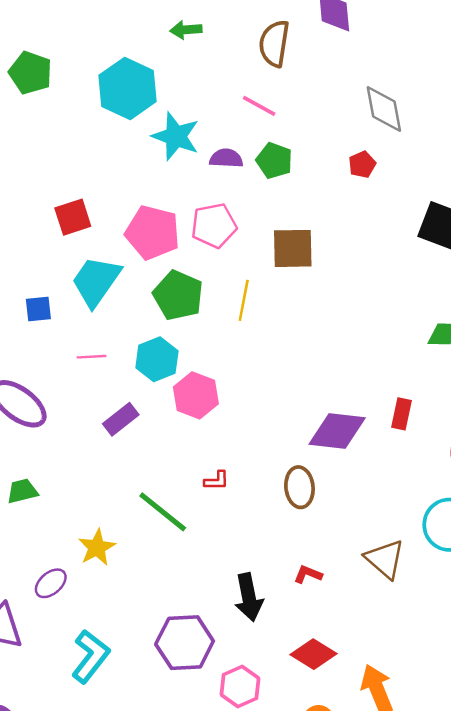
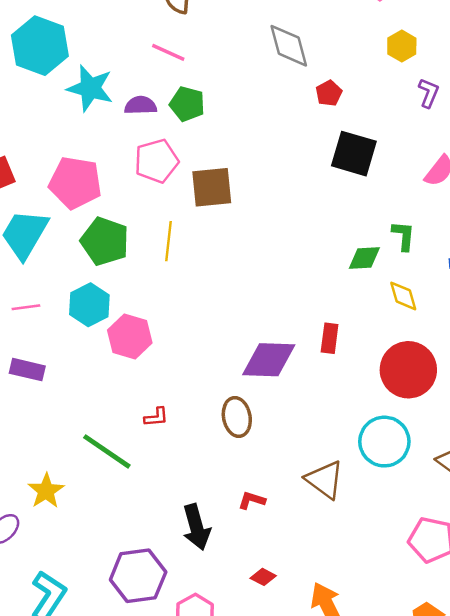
red pentagon: (362, 164) -> (329, 93), moved
pink pentagon: (214, 226) -> (156, 161), moved
purple rectangle: (121, 419) -> (27, 370), moved, turned 56
red diamond: (313, 654) -> (263, 577), size x0.6

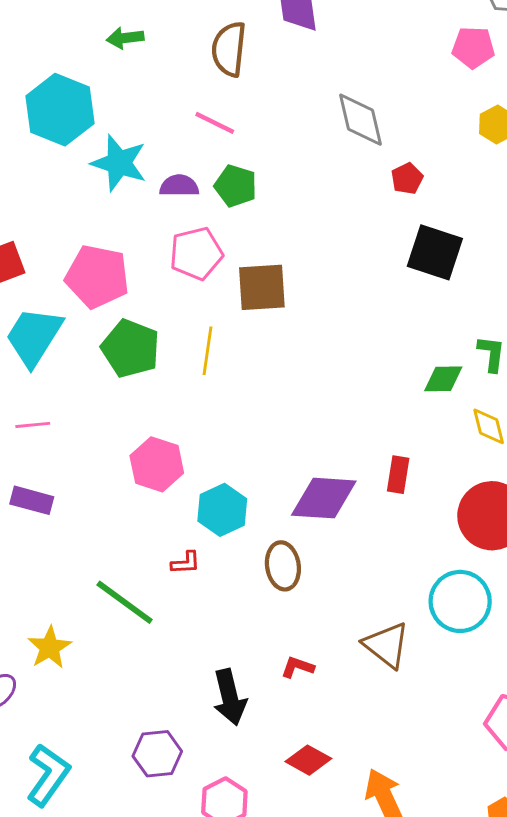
cyan hexagon: (89, 305) -> (222, 510), moved
purple hexagon: (138, 576) -> (157, 754), size x0.7
red diamond: (263, 577) -> (308, 760), size x1.4

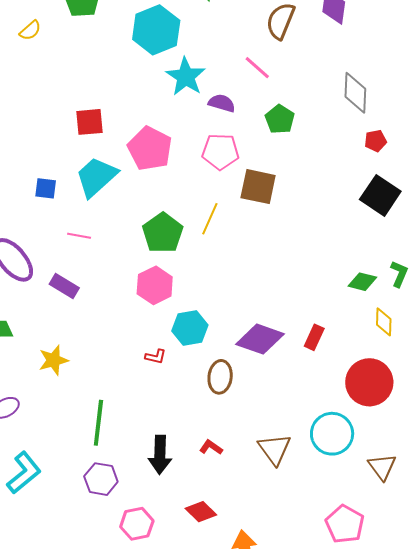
green pentagon: (236, 186) -> (280, 119), moved
green pentagon: (131, 348) -> (163, 233), moved
green line: (125, 602) -> (98, 423), moved, turned 45
yellow star: (50, 647) -> (53, 360), moved

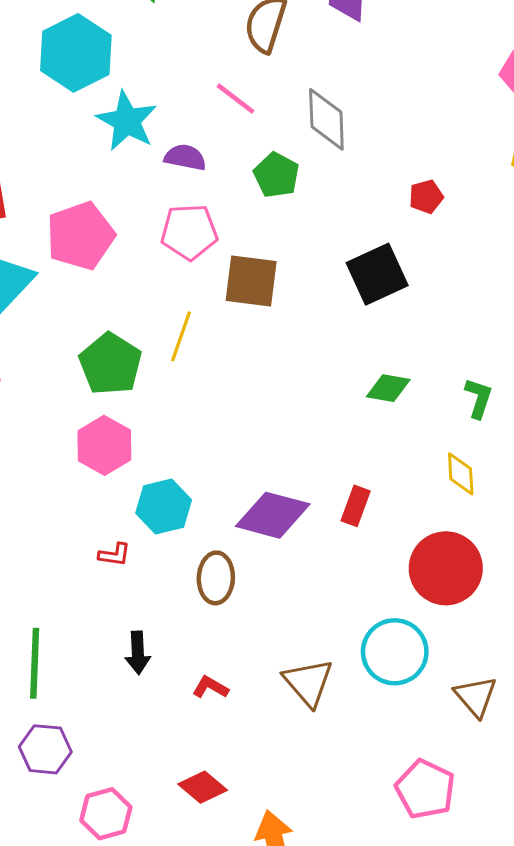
gray diamond: (355, 93) -> (326, 119), moved
pink pentagon: (150, 149) -> (80, 236), turned 30
black square: (380, 195) -> (377, 274), moved, turned 36
green diamond: (362, 282) -> (388, 388), moved
black arrow: (160, 455) -> (138, 653), moved, size x0.7

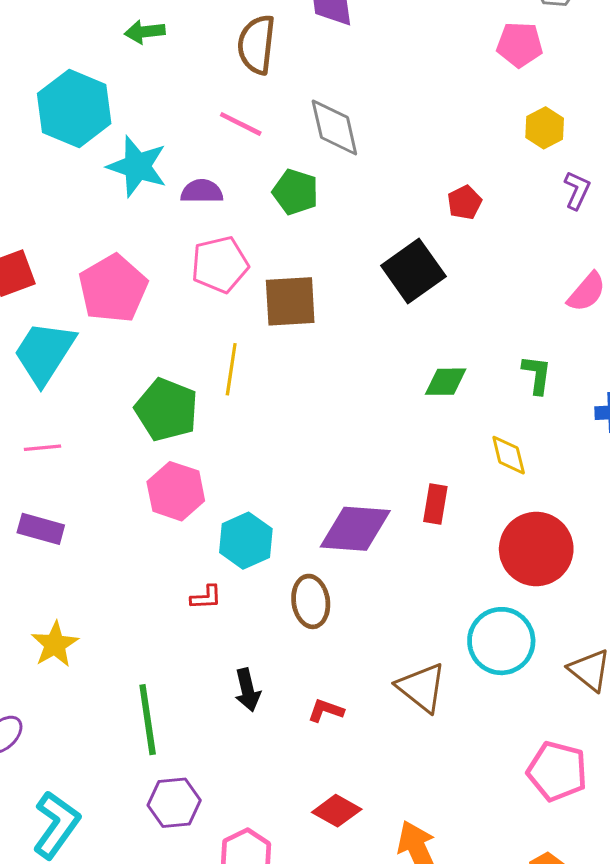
red pentagon: (426, 197) -> (464, 202), moved
yellow diamond: (461, 474) -> (509, 455), moved

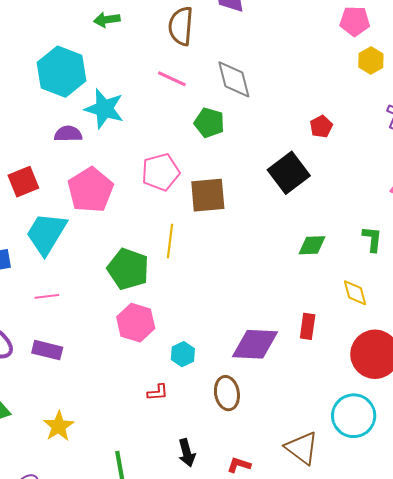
yellow hexagon: (545, 128) -> (371, 60), moved
purple semicircle: (202, 191) -> (68, 134), moved
cyan hexagon: (246, 541) -> (183, 354), size x0.7

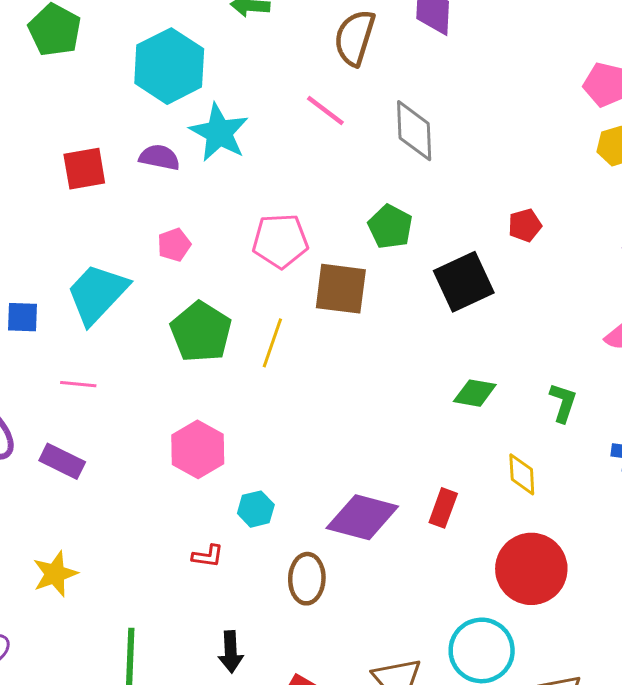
green pentagon: (209, 123) -> (390, 227), moved
red square: (23, 182) -> (84, 169), moved
pink pentagon: (90, 190) -> (174, 245), size x0.5
green pentagon: (128, 269) -> (201, 332), moved

